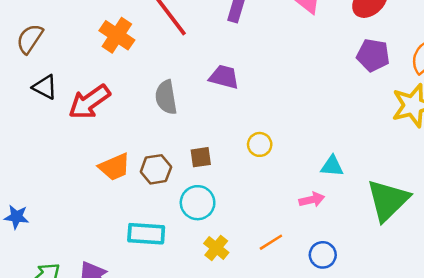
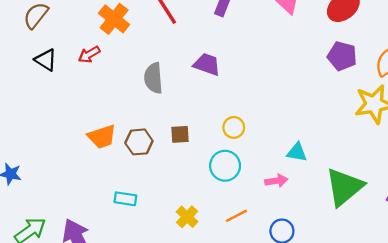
red arrow: (89, 102) -> (89, 54), moved, size x0.6
cyan circle: (198, 203) -> (225, 166), moved
cyan rectangle: (146, 234) -> (125, 199), size x0.7

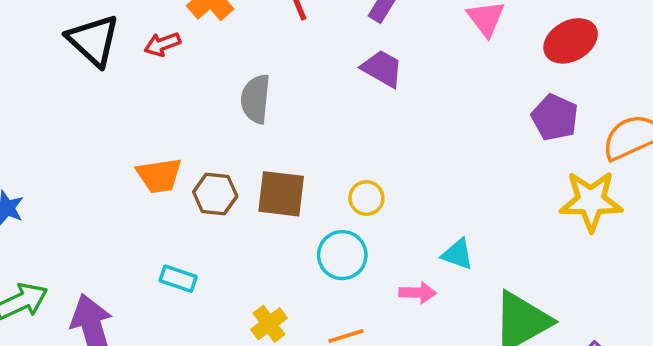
black triangle: (46, 60) -> (93, 40), size x1.5
purple trapezoid: (207, 64) -> (382, 68), moved
brown square: (180, 134) -> (281, 194), size x1.6

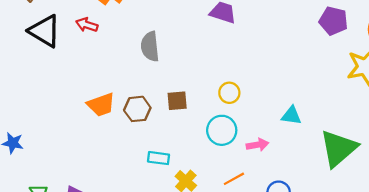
red arrow: (162, 44) -> (87, 25), turned 50
brown square: (281, 194) -> (177, 101), size x0.7
cyan rectangle: (178, 279) -> (158, 158), moved
pink arrow: (418, 293) -> (257, 145), moved

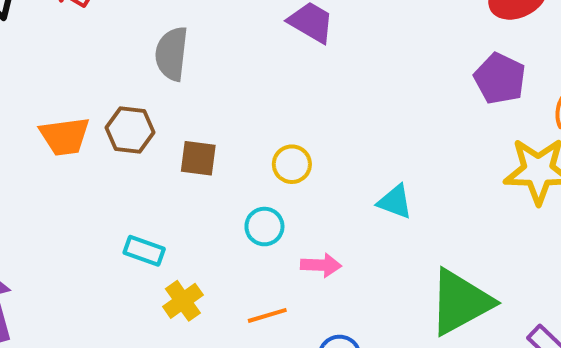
brown hexagon: (137, 109) -> (130, 130), moved
cyan triangle: (291, 116) -> (395, 202), moved
cyan circle: (222, 130) -> (264, 227), size x0.7

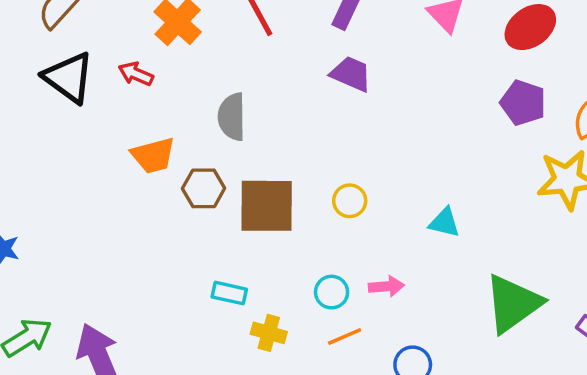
orange trapezoid: (65, 136) -> (153, 155), moved
brown square: (198, 158) -> (267, 206), size x1.8
cyan circle: (264, 227) -> (332, 292), moved
yellow cross: (183, 301) -> (269, 333), turned -32

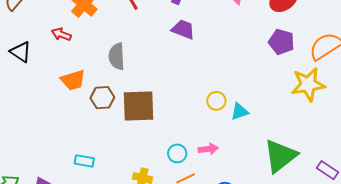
black triangle: (69, 78) -> (21, 52), moved, size x0.7
yellow circle: (350, 201) -> (216, 101), moved
cyan triangle: (444, 223) -> (240, 111), turned -30
cyan rectangle: (229, 293) -> (84, 161), moved

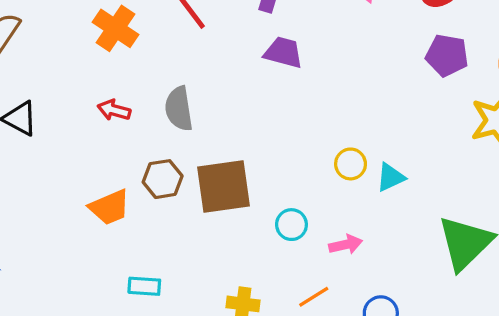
red arrow: (61, 34) -> (114, 110), moved
orange trapezoid: (73, 80) -> (109, 207), moved
cyan circle: (177, 153) -> (291, 225), moved

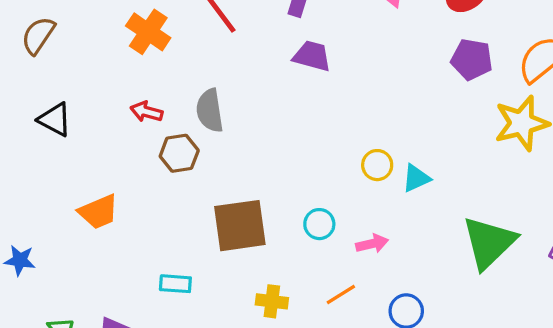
brown hexagon: (163, 179) -> (179, 153), moved
brown square: (223, 186) -> (240, 226), moved
orange trapezoid: (109, 207) -> (98, 212), moved

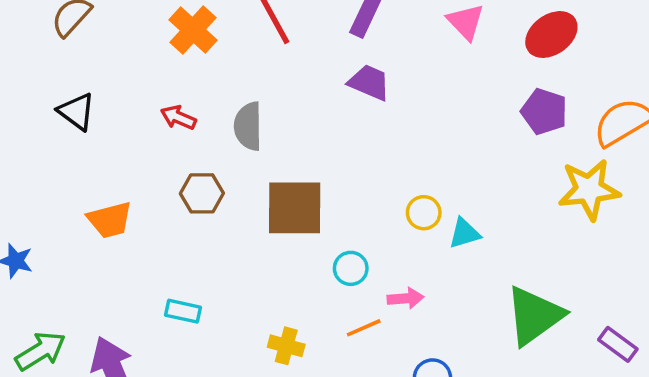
brown hexagon: (179, 153) -> (202, 193), moved
brown square: (240, 226) -> (295, 208), moved
orange line: (341, 295) -> (364, 328), moved

